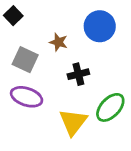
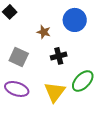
gray square: (25, 60) -> (19, 57), moved
purple ellipse: (27, 97) -> (17, 89), moved

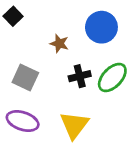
green ellipse: (83, 81) -> (112, 77), moved

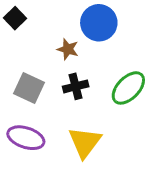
blue circle: (101, 27) -> (99, 23), moved
black cross: (80, 76) -> (76, 86), moved

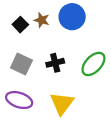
black square: (15, 18) -> (20, 25), moved
brown star: (68, 49) -> (42, 20), moved

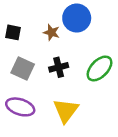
brown star: (42, 20) -> (51, 32), moved
black square: (20, 25) -> (13, 32), moved, turned -35

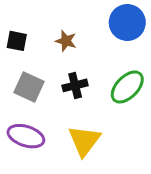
blue circle: (77, 18) -> (127, 22), moved

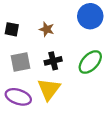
gray square: (29, 87) -> (20, 62), turned -36
yellow triangle: (84, 141) -> (49, 89), moved

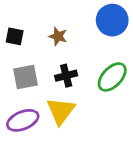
purple ellipse: (18, 97) -> (23, 120), turned -40

